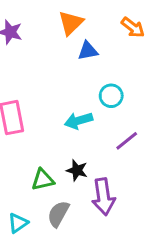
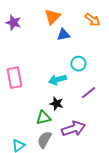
black star: (77, 170) -> (56, 104), moved
green triangle: (43, 180) -> (43, 118), moved
purple arrow: (103, 197) -> (73, 129), turned -100

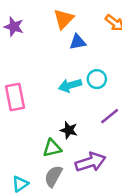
cyan arrow: (57, 80) -> (70, 85), moved

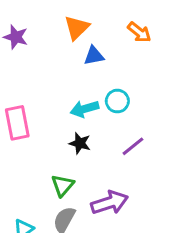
black star: (69, 130) -> (80, 143), moved
green triangle: (52, 148) -> (63, 185), turned -36

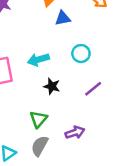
cyan arrow: (85, 109) -> (38, 60), moved
purple arrow: (110, 203) -> (75, 132), size x0.7

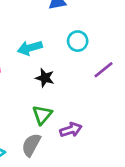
purple line: (93, 89) -> (104, 70), moved
green triangle: (38, 119) -> (42, 115), moved

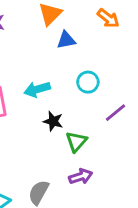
green triangle: (42, 115) -> (76, 142), moved

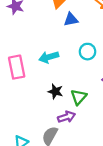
black star: (53, 121) -> (55, 91), moved
purple arrow: (81, 176) -> (66, 117), moved

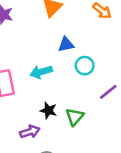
blue triangle: (71, 19) -> (66, 44), moved
purple arrow: (66, 117) -> (30, 132), moved

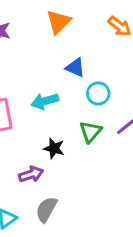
blue triangle: (66, 44) -> (75, 68), turned 35
green triangle: (75, 117) -> (91, 132), moved

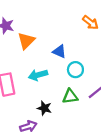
orange triangle: (59, 22) -> (26, 41), moved
green triangle: (91, 132) -> (70, 96), turned 42

